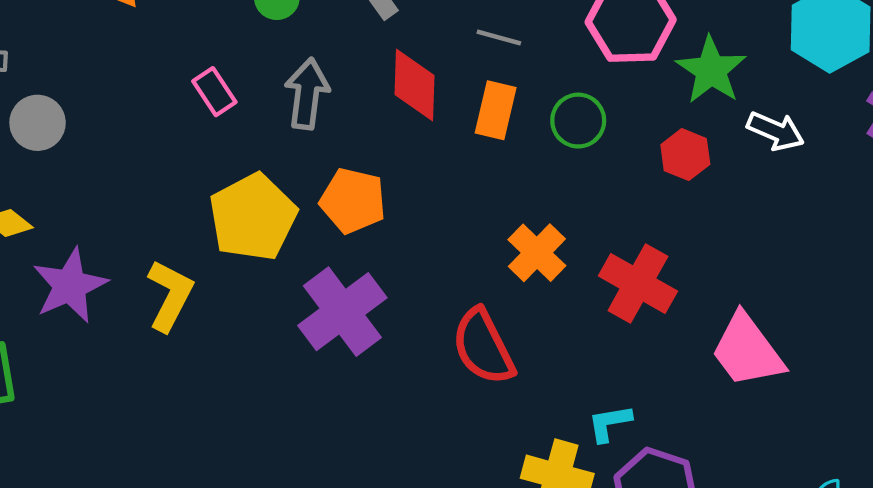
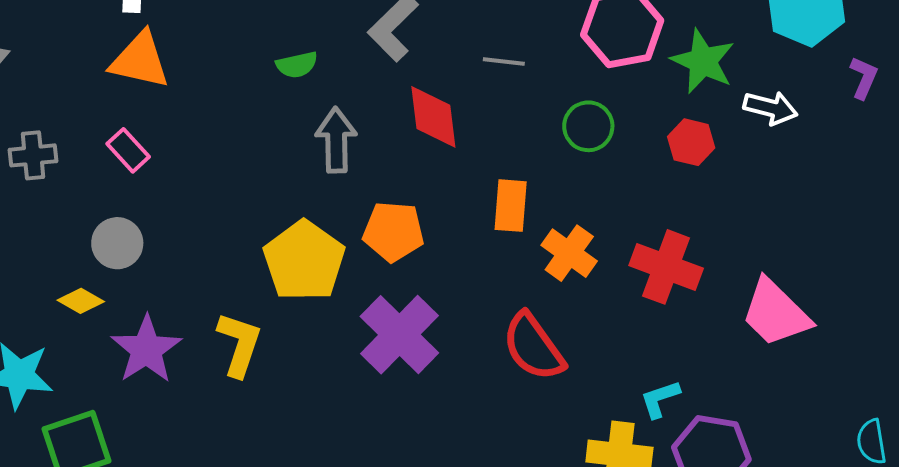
pink rectangle: (214, 92) -> (128, 150), moved
orange rectangle: (496, 110) -> (511, 206), moved
gray circle: (38, 123) -> (117, 243), moved

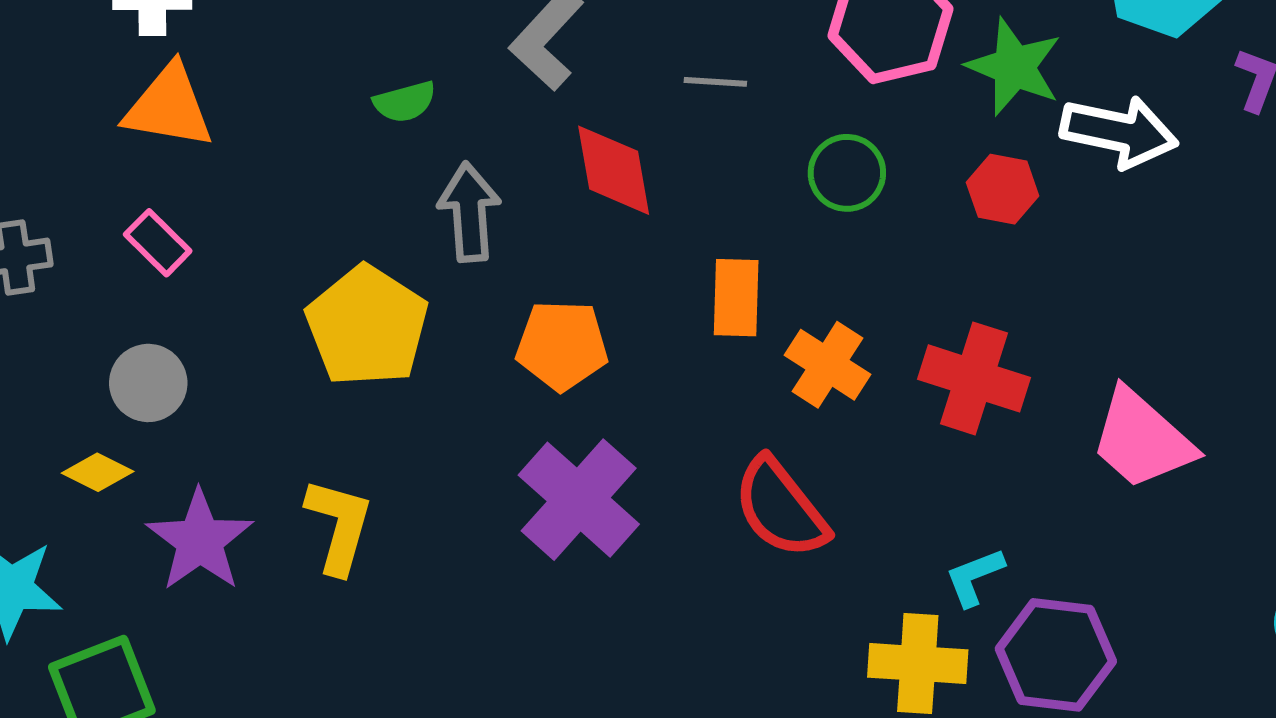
white arrow: (770, 108) -> (1119, 132), size x1.4
yellow pentagon: (304, 261) -> (367, 326), moved

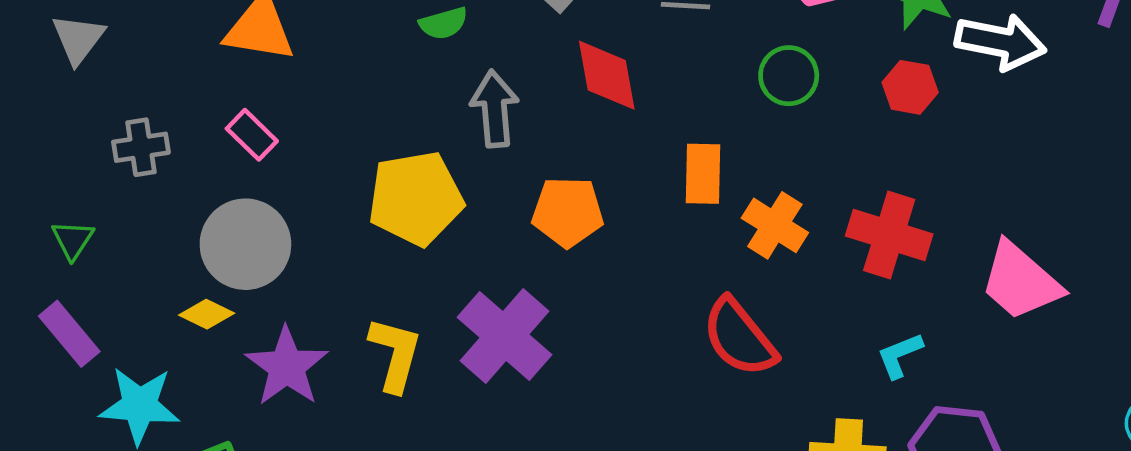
yellow pentagon: (367, 326) -> (416, 198), turned 30
gray circle: (148, 383) -> (245, 244), size x1.5
purple cross: (579, 500) -> (505, 336), moved
cyan L-shape: (974, 577) -> (900, 355), moved

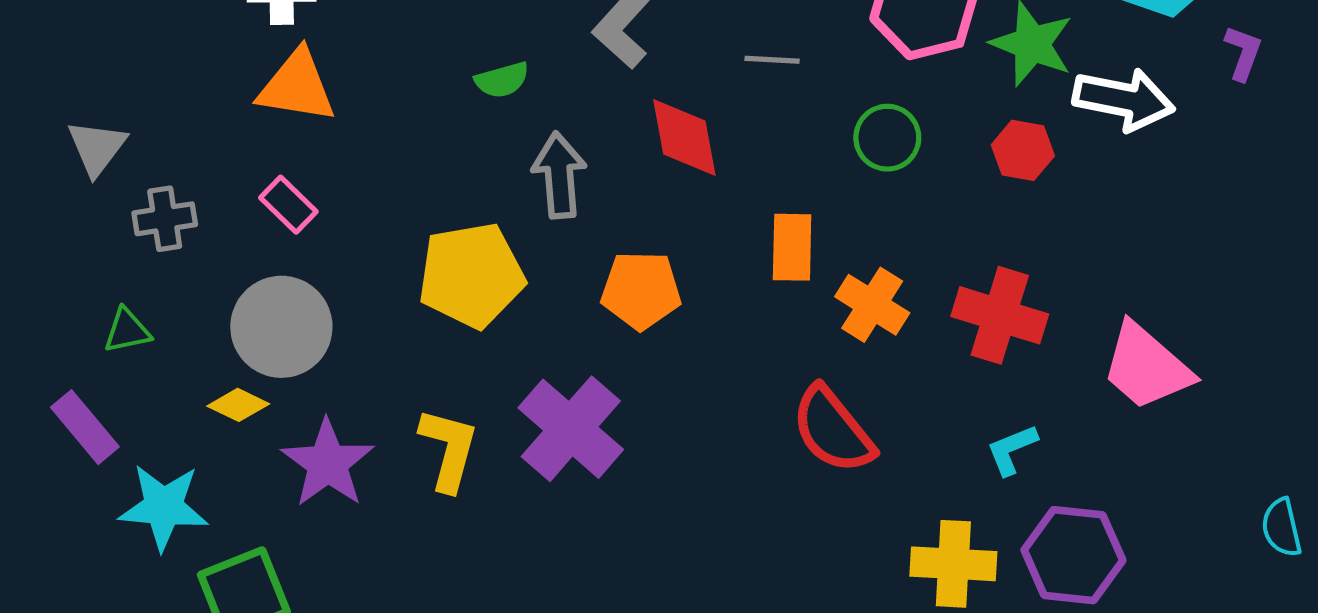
gray triangle: (78, 39) -> (97, 148), moved
green triangle: (73, 240) -> (127, 331), moved, turned 45

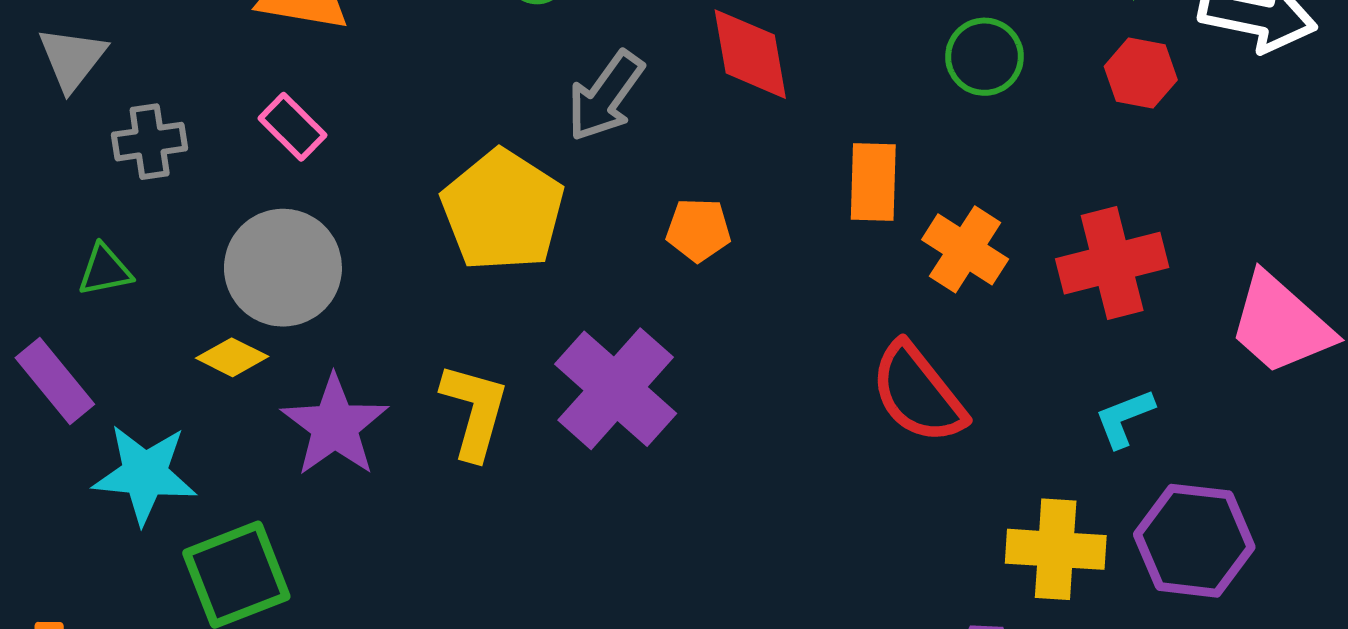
gray arrow: (559, 175) -> (605, 96), turned -140
yellow pentagon: (471, 275) -> (503, 210), turned -30
orange pentagon: (641, 290) -> (698, 230), size x0.7
red cross: (1000, 315) -> (1112, 263), turned -32

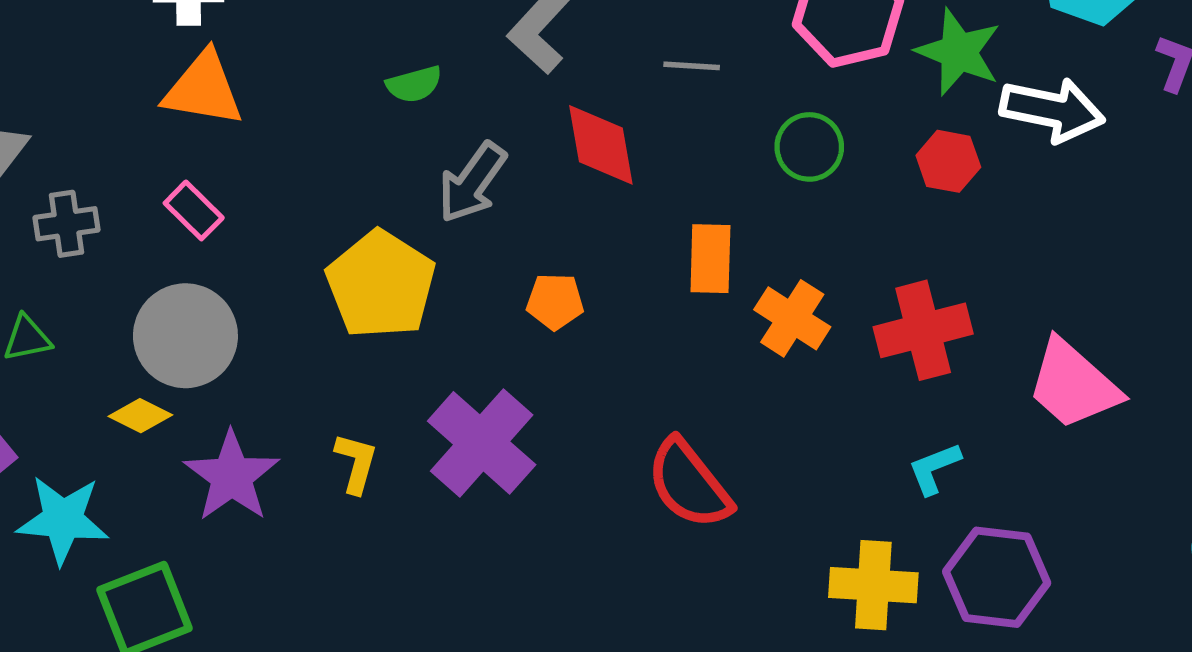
red semicircle: (918, 393) -> (689, 484), moved
yellow L-shape: (475, 411) -> (356, 463), size x0.7

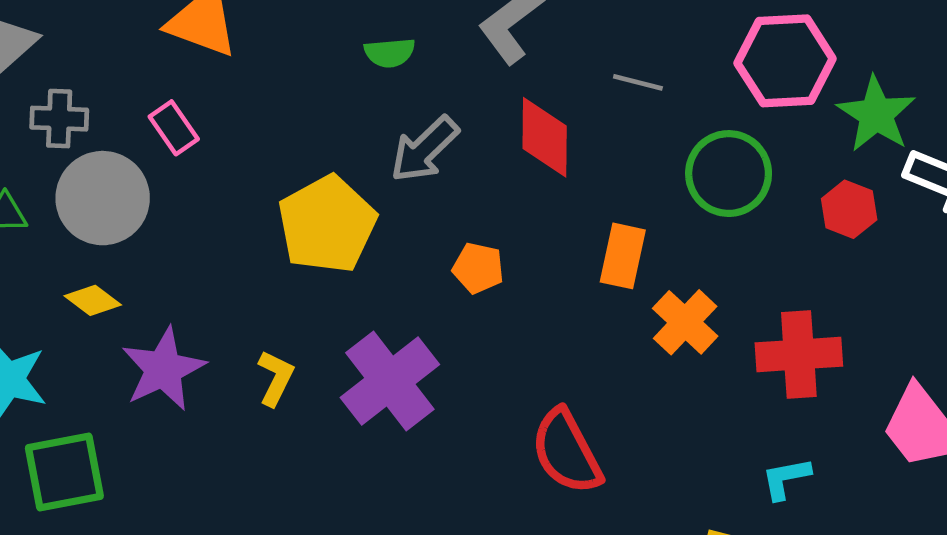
green circle: (809, 147) -> (729, 174), size x1.4
gray circle: (185, 336) -> (103, 198), moved

